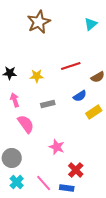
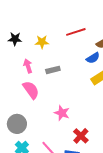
blue semicircle: (80, 96) -> (93, 58), moved
pink arrow: (15, 100) -> (28, 66), moved

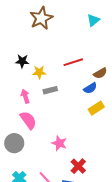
black star: (15, 39) -> (22, 61), moved
gray rectangle: (53, 70) -> (50, 90), moved
gray circle: (17, 124) -> (14, 143), moved

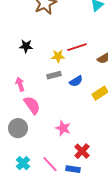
yellow star: (39, 72) -> (58, 56), moved
blue semicircle: (90, 88) -> (76, 81), moved
pink arrow: (25, 96) -> (20, 84), moved

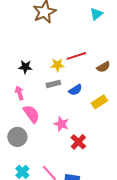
black star: (26, 46) -> (25, 67), moved
pink star: (63, 128) -> (61, 124), moved
red cross: (82, 151) -> (78, 142), moved

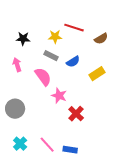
red line: (76, 56) -> (74, 28), turned 36
gray rectangle: (53, 84) -> (51, 56), turned 40
pink semicircle: (31, 114) -> (43, 77), moved

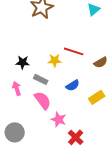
gray rectangle: (51, 56) -> (41, 79), moved

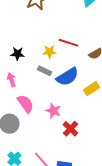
gray rectangle: (41, 79) -> (44, 71), moved
blue semicircle: (73, 85) -> (67, 77), size x1.6
pink semicircle: (43, 100) -> (25, 104), moved

